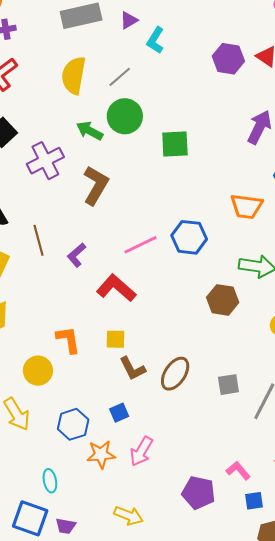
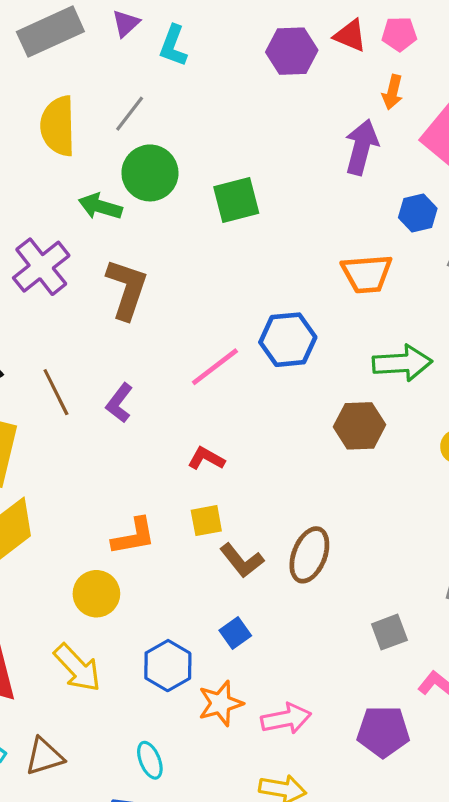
red L-shape: (116, 288) -> (206, 459), moved, size x0.6
orange L-shape: (68, 340) -> (134, 536), turned 100
gray square: (228, 385) -> (389, 632), moved
pink arrow: (141, 451) -> (286, 719), moved, turned -120

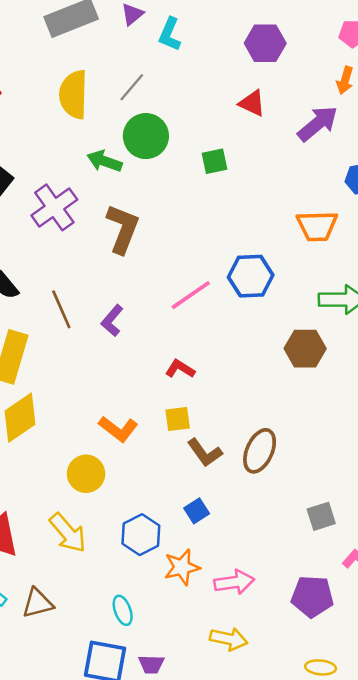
red triangle: (350, 36) -> (252, 103), moved
purple arrow: (361, 147) -> (318, 123), turned 33
green square: (236, 200) -> (215, 161), size x0.7
orange L-shape: (134, 536) -> (118, 429), turned 45

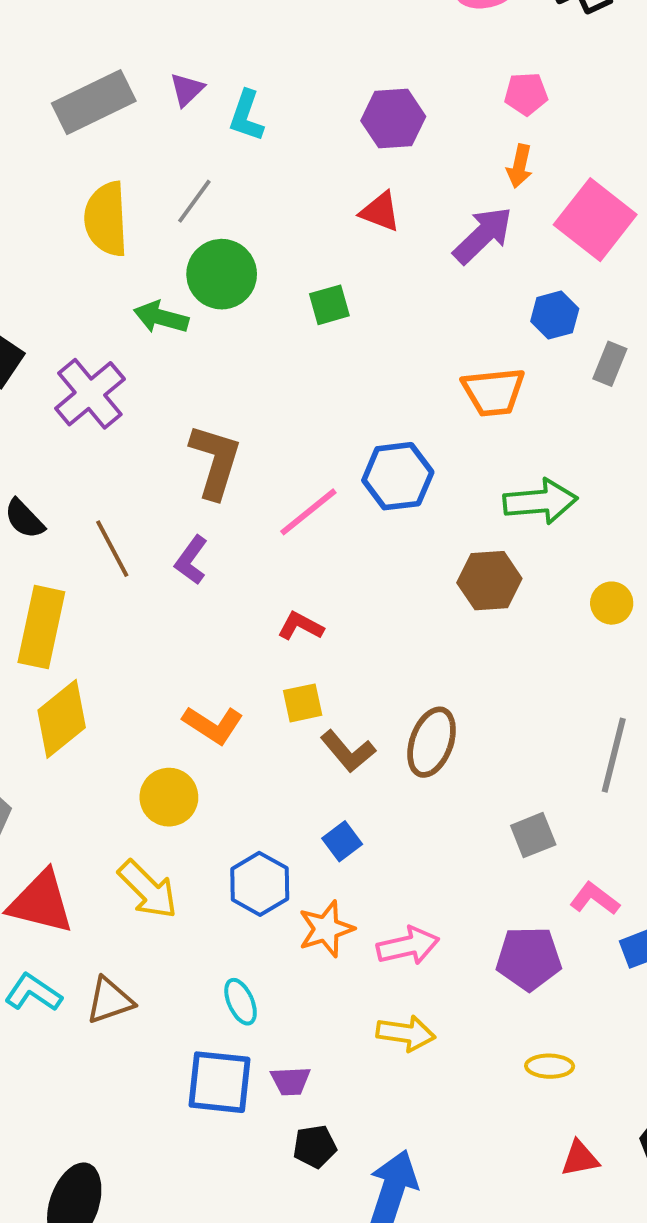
brown L-shape: (123, 229) -> (215, 461), moved

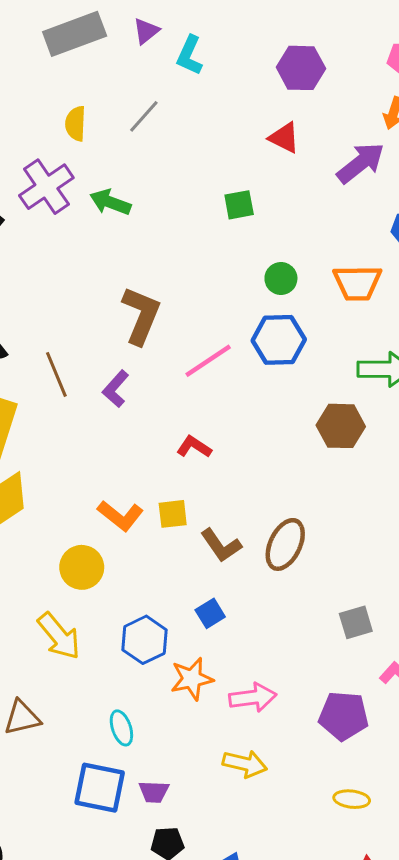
yellow semicircle: (106, 219) -> (76, 124), size x0.6
green circle: (222, 274) -> (281, 278), moved, size x0.6
purple cross: (90, 394) -> (46, 187), moved
yellow square: (303, 703) -> (173, 514), moved

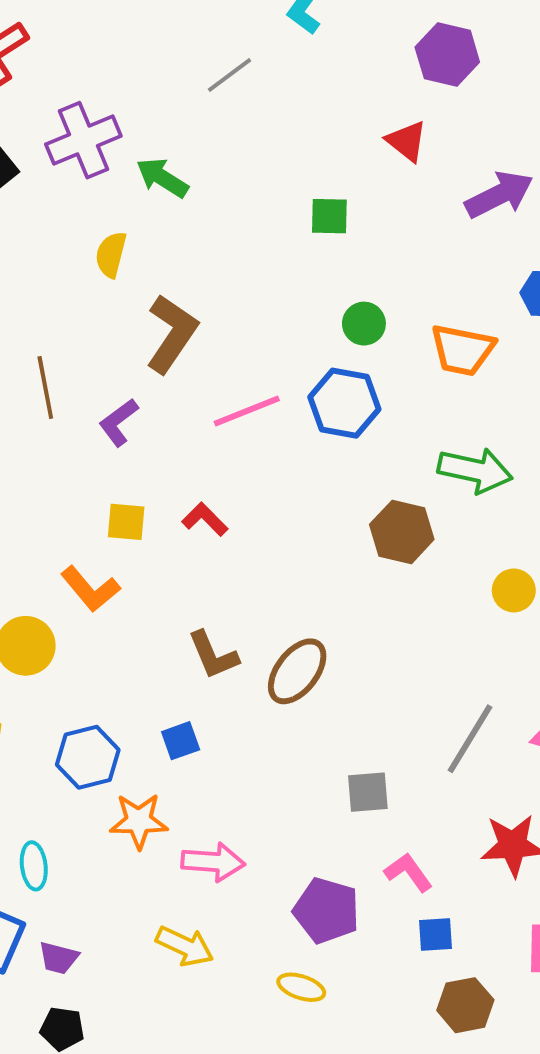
yellow semicircle: (76, 124) -> (111, 255), moved
yellow square: (173, 514) -> (126, 522), moved
yellow ellipse: (352, 799) -> (301, 987), moved

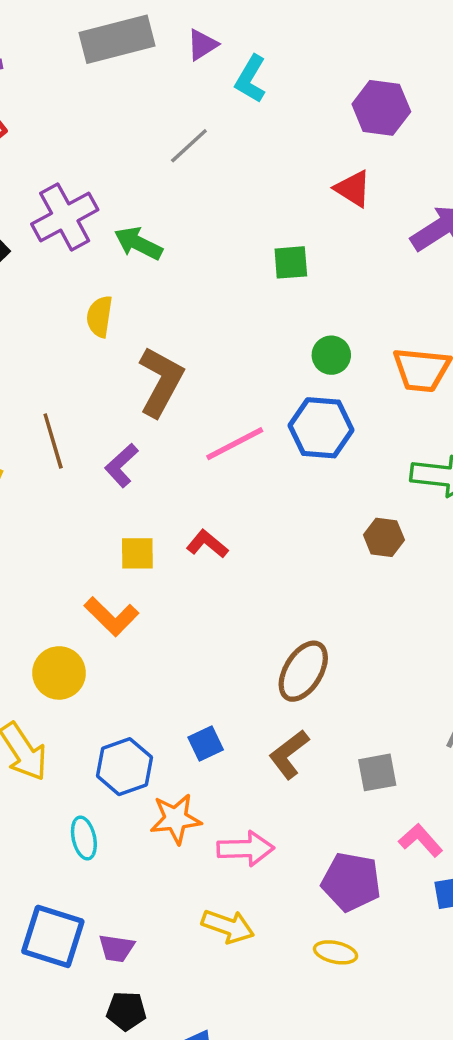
brown hexagon: (402, 532) -> (384, 537), size x0.7
brown L-shape: (213, 655) -> (289, 754), moved, turned 81
cyan ellipse: (34, 866) -> (84, 838), moved

